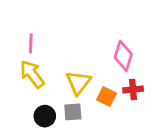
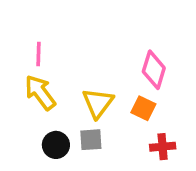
red cross: (133, 90) -> (163, 147), moved
orange square: (106, 97) -> (143, 108), moved

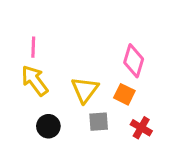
gray square: (91, 140) -> (99, 122), moved
red cross: (163, 147) -> (141, 128), turned 35

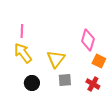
orange square: (124, 94) -> (99, 61), moved

